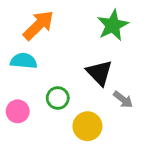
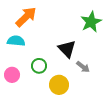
green star: (113, 25) -> (91, 22), moved

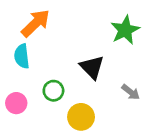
cyan semicircle: (16, 41) -> (22, 56), turned -102
gray arrow: (83, 67) -> (131, 92), moved

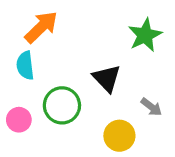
green circle: (53, 91) -> (62, 105), size x1.5
yellow circle: (81, 117) -> (119, 136), moved

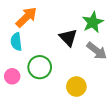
black triangle: (107, 78) -> (68, 38), moved
gray arrow: (151, 107) -> (97, 51), moved, size x1.5

